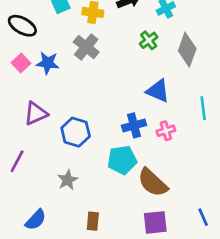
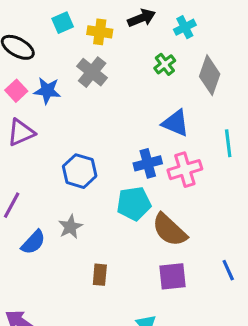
purple triangle: (36, 113) -> (21, 132), moved
pink cross: (166, 131) -> (185, 170), size x1.5
blue semicircle: (36, 220) -> (33, 242), moved

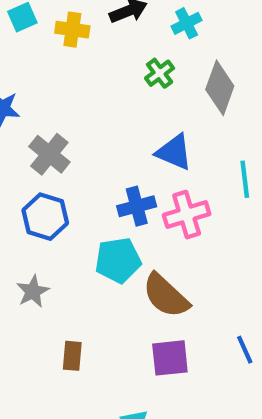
gray cross: (92, 72) -> (49, 154), moved

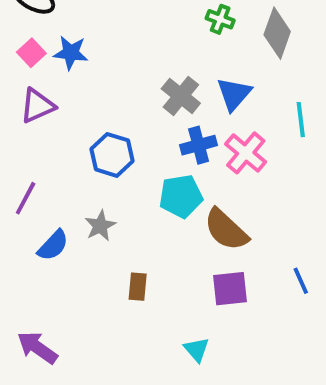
green cross: (160, 73) -> (220, 19), turned -32
blue triangle: (174, 152) -> (234, 94), turned 48
gray cross: (49, 154) -> (181, 96), moved
pink cross: (187, 215) -> (246, 153), turned -33

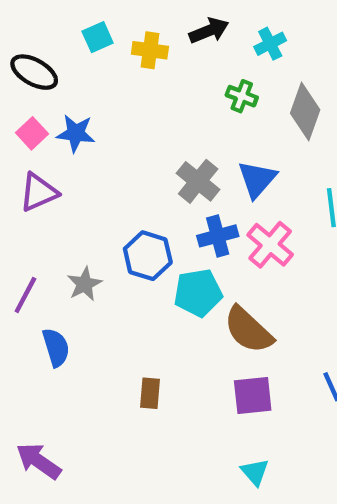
blue hexagon: (112, 155) -> (148, 256), moved
gray star: (100, 226) -> (84, 284), moved
blue semicircle: (53, 245) -> (56, 347), turned -60
cyan triangle: (197, 350) -> (255, 472), moved

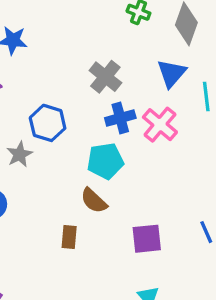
blue triangle: (257, 179) -> (172, 73), moved
blue hexagon: (148, 256) -> (48, 123), moved
brown semicircle: (248, 330) -> (94, 201), moved, size x0.7

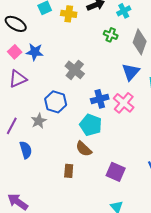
gray cross: (105, 77) -> (75, 70), moved
cyan pentagon: (105, 161) -> (91, 125), turned 30
purple square: (147, 239) -> (116, 172), turned 30

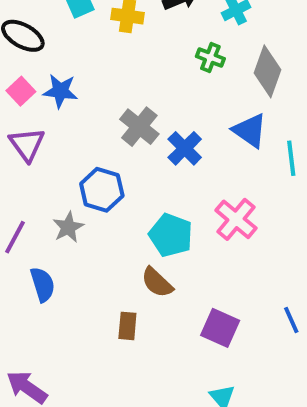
blue triangle: (131, 72) -> (250, 131), turned -36
purple triangle: (18, 79) -> (27, 144), turned -42
blue cross: (100, 99) -> (185, 148), moved, turned -30
pink cross: (124, 103) -> (236, 219), moved

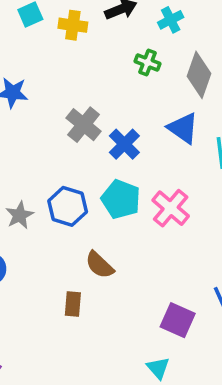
blue hexagon: (102, 190) -> (68, 206), moved
cyan pentagon: (171, 235) -> (121, 199), moved
purple square: (220, 328) -> (178, 320), moved

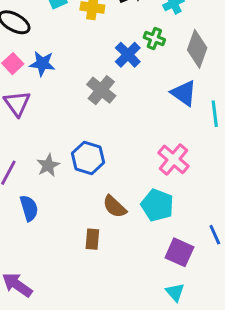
blue cross: (124, 144) -> (128, 55), moved
cyan pentagon: (121, 199) -> (157, 205), moved
cyan triangle: (158, 368) -> (175, 292), moved

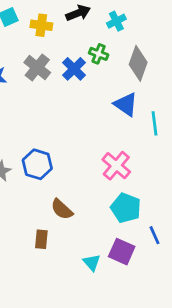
gray cross: (101, 90) -> (37, 68), moved
cyan pentagon: (157, 205) -> (126, 208), moved
cyan triangle: (175, 292) -> (92, 262), moved

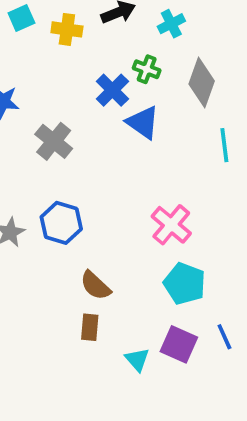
gray cross: (37, 68) -> (54, 141), moved
blue triangle: (126, 104) -> (143, 122), moved
cyan line: (154, 123) -> (224, 145), moved
blue line: (154, 235) -> (224, 337), moved
brown rectangle: (41, 239) -> (90, 327), moved

